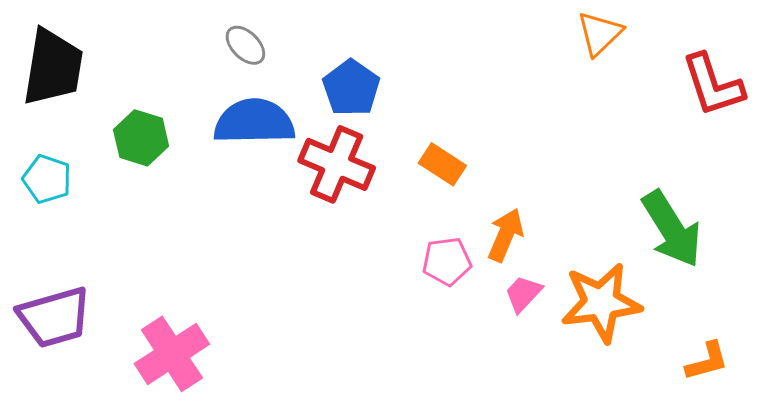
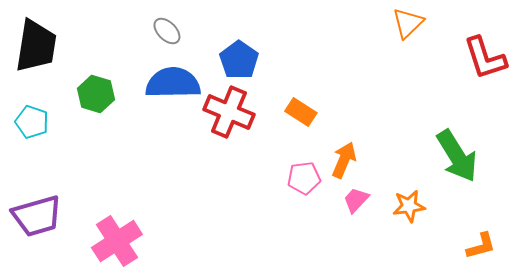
orange star: (601, 302) -> (409, 206), size x0.6

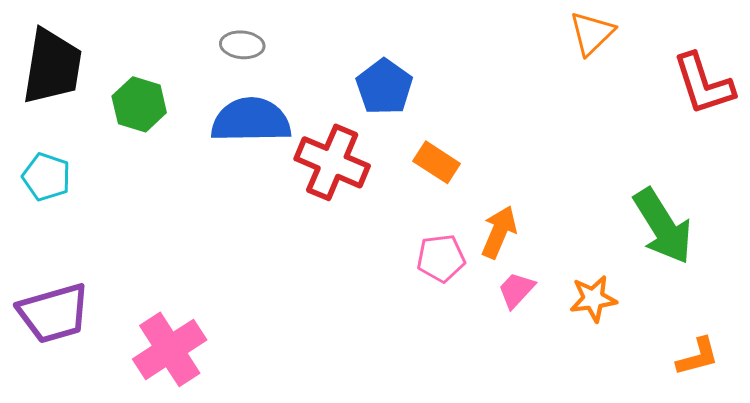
gray ellipse: (167, 31) -> (242, 45), turned -40
blue pentagon: (239, 60) -> (384, 87), moved
green hexagon: (96, 94) -> (139, 104), moved

